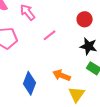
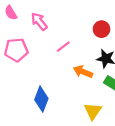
orange arrow: (62, 75) -> (83, 72), moved

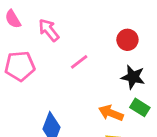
orange arrow: (83, 72) -> (111, 113), moved

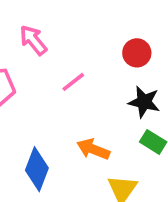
orange arrow: (111, 113) -> (93, 149), moved

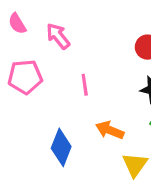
pink line: (73, 82) -> (85, 85), moved, turned -60

